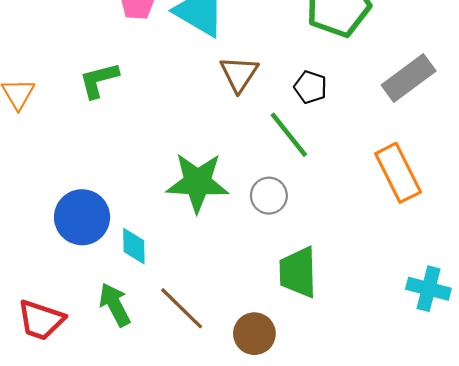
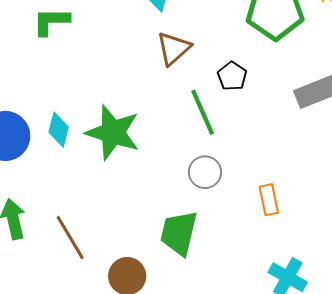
orange rectangle: (398, 173) -> (269, 200), moved, size x0.6
gray circle: (269, 196) -> (205, 172), moved
cyan diamond: (134, 246) -> (59, 130), moved

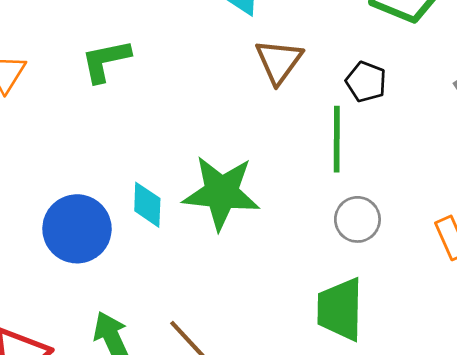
green line: (203, 112) -> (337, 139), turned 36

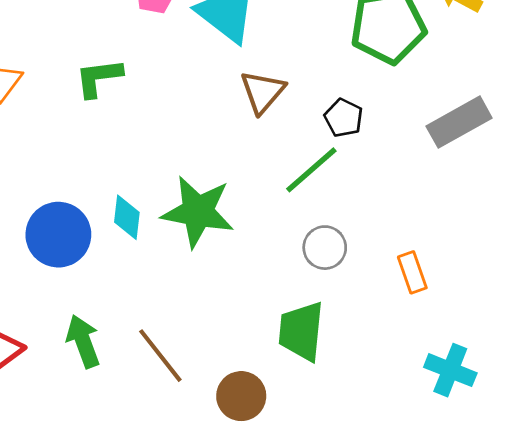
green line: (337, 139) -> (311, 170), turned 44

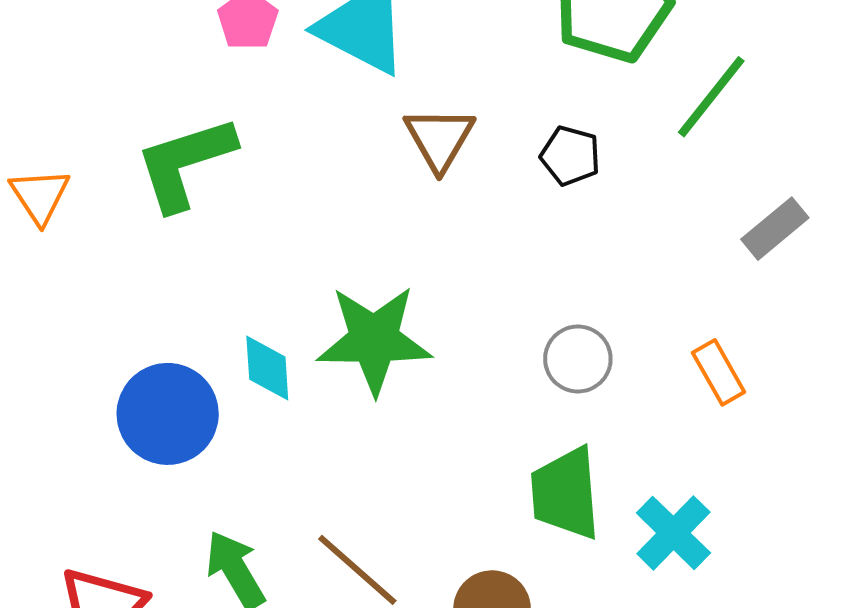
green L-shape: (99, 78) -> (185, 163), size x1.4
gray rectangle: (459, 122) -> (775, 229), moved, size x0.7
green line: (311, 170) -> (711, 97), moved
cyan cross: (450, 370) -> (673, 533), moved, turned 33

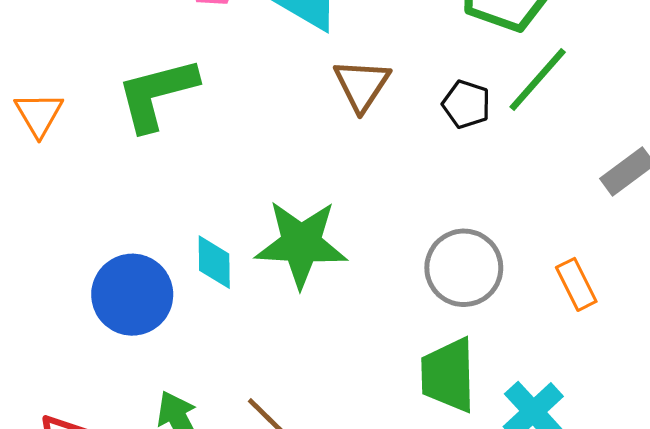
green line: (711, 97) -> (538, 80), moved
gray circle: (578, 359) -> (464, 268), size x1.4

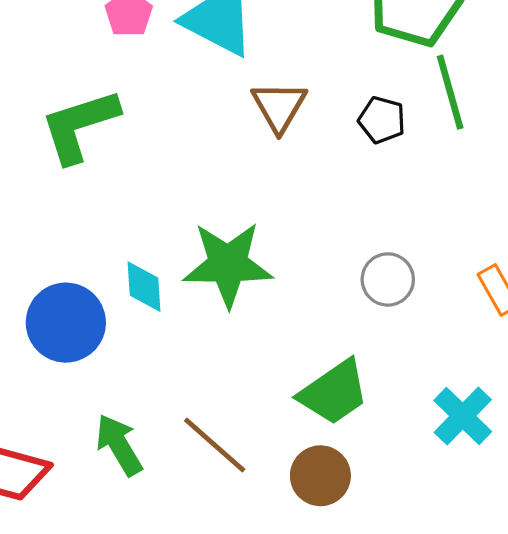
green line: (538, 80) -> (450, 92), turned -54
gray circle: (464, 268) -> (388, 279), size x0.7
green trapezoid: (448, 375) -> (334, 392), moved, turned -120

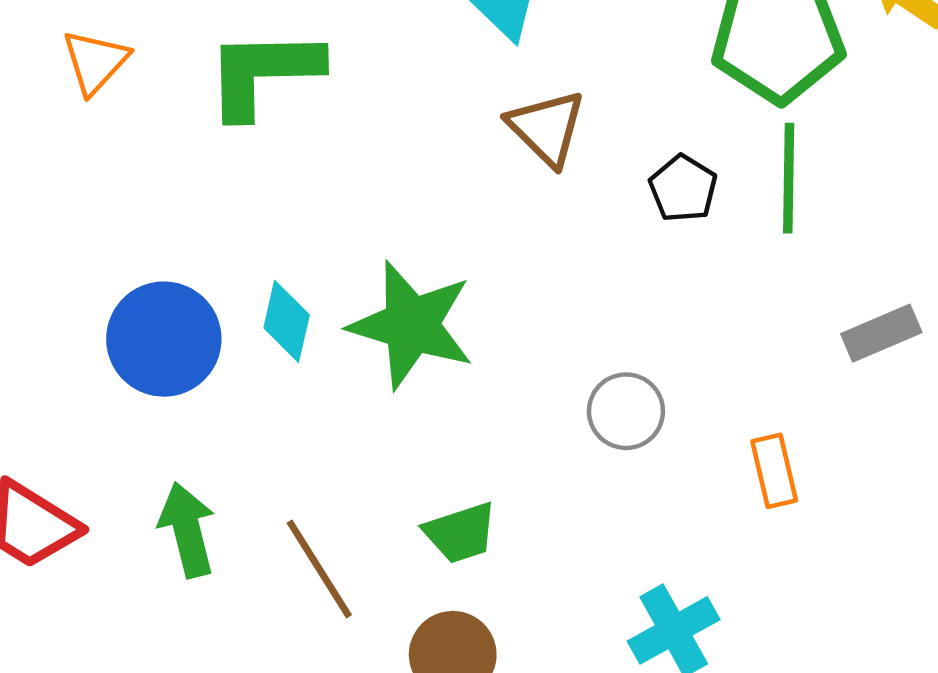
brown triangle: (279, 106) -> (547, 128), turned -32
green trapezoid: (334, 392) -> (460, 533), moved, size x0.7

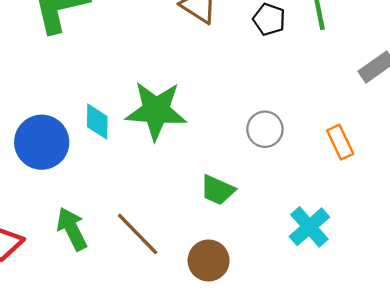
green trapezoid: (460, 533) -> (218, 190), moved, turned 54

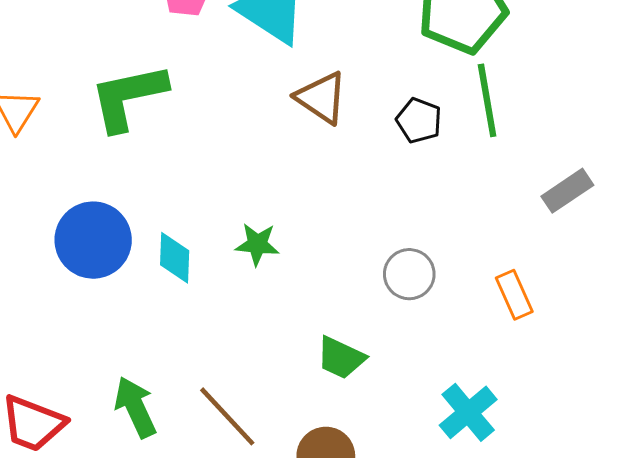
green star: (156, 111) -> (257, 244), size x0.5
blue circle: (42, 142) -> (93, 240), moved

